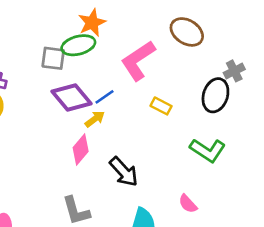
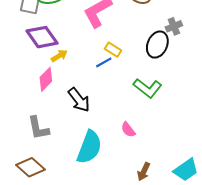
blue line: (105, 97) -> (104, 62), moved

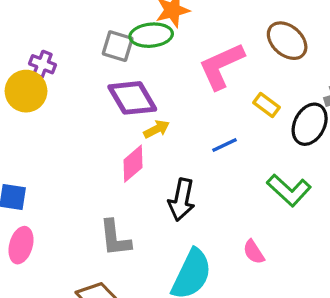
yellow rectangle: (113, 50) -> (267, 105), moved
black arrow: (79, 100) -> (182, 200), turned 45

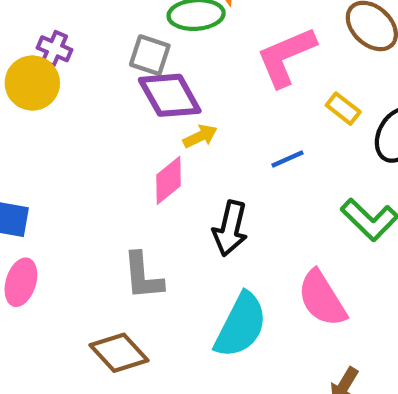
gray square: (118, 46) -> (150, 55), moved
pink semicircle: (254, 252) -> (322, 298), size x1.8

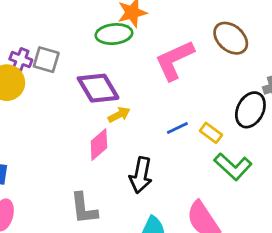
gray square: (150, 55) -> (46, 60), moved
yellow rectangle: (343, 109) -> (211, 133), moved

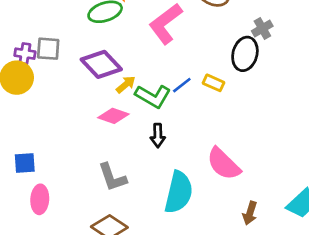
pink diamond: (99, 145) -> (113, 116), turned 72
green L-shape: (233, 167) -> (153, 96), moved
black arrow: (141, 175) -> (158, 136), size x0.7

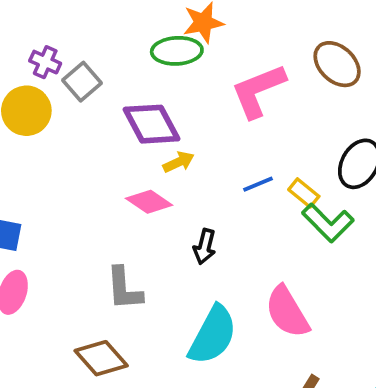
gray square: (48, 49) -> (82, 82), turned 30
purple cross: (25, 54) -> (45, 62), moved
green L-shape: (153, 96) -> (328, 223), moved

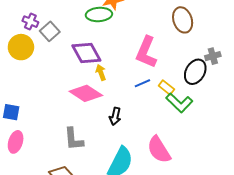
brown ellipse: (337, 64) -> (183, 20), turned 30
pink L-shape: (258, 91) -> (146, 52), moved, turned -44
yellow arrow: (179, 162) -> (101, 72), turned -84
pink diamond: (149, 202) -> (86, 93), size x1.4

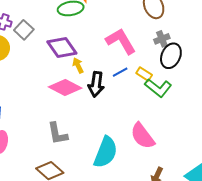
pink L-shape: (146, 52) -> (121, 41), turned 132
gray cross: (213, 56) -> (162, 39), moved
black arrow: (115, 116) -> (96, 84), moved, size x1.4

